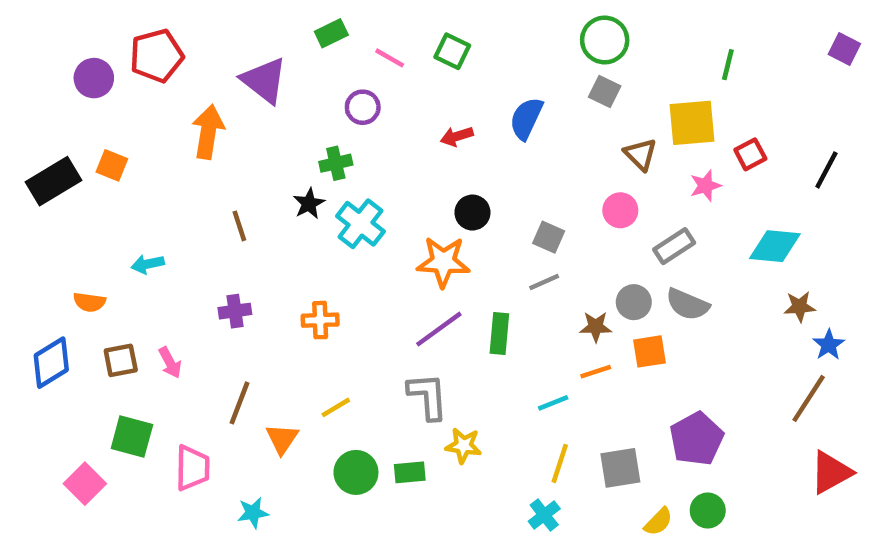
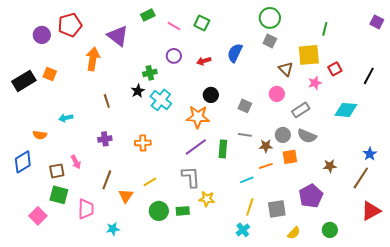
purple circle: (363, 107) -> (174, 56), moved
gray line: (544, 282) -> (245, 135), moved, turned 32
brown star: (800, 307) -> (330, 166), moved
brown square: (121, 360) -> (57, 171), moved
green circle: (708, 510) -> (330, 230), moved

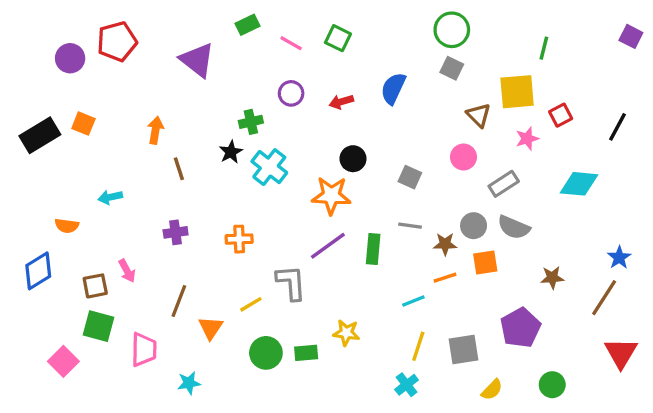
orange arrow: (93, 59) -> (155, 130), moved, size x0.7
gray L-shape: (191, 177) -> (291, 283), moved
red triangle: (371, 211) -> (621, 353), turned -30

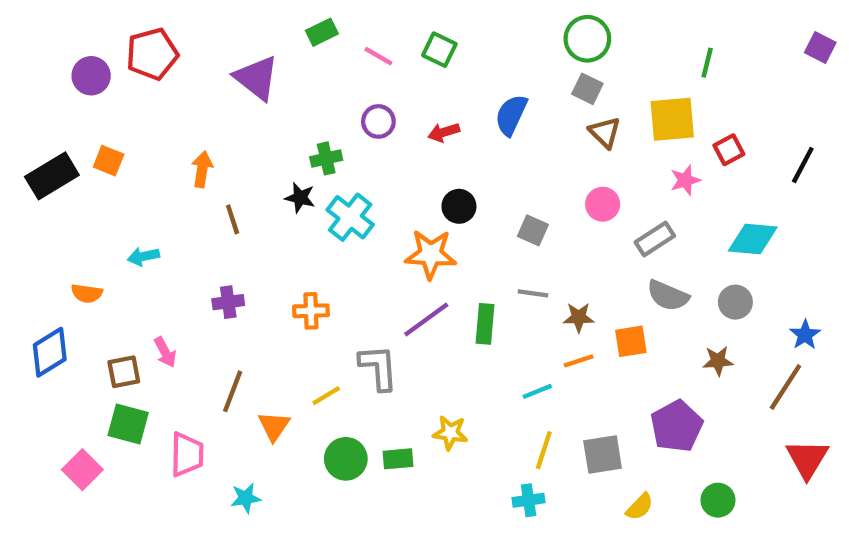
brown triangle: (479, 115) -> (605, 132), moved
black star: (231, 152) -> (300, 198), turned -30
gray circle: (474, 226) -> (735, 302), moved
cyan cross: (407, 385) -> (529, 500), turned 30

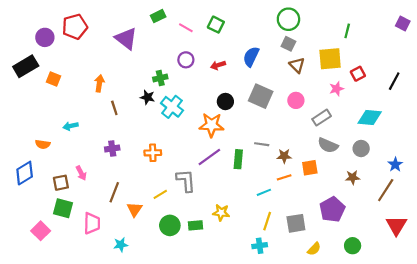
black rectangle: (52, 176) -> (26, 66), moved
gray square: (533, 230) -> (261, 96), moved, size x1.6

